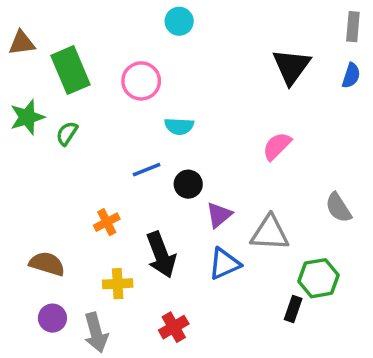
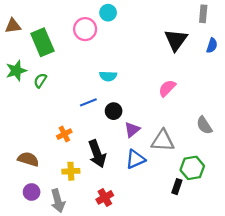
gray rectangle: (353, 27) -> (203, 14), moved
pink circle: (141, 81) -> (85, 29), moved

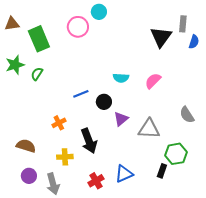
gray rectangle: (203, 14) -> (183, 24), moved
cyan semicircle: (108, 76) -> (121, 78), moved
blue triangle: (135, 159) -> (124, 174), moved

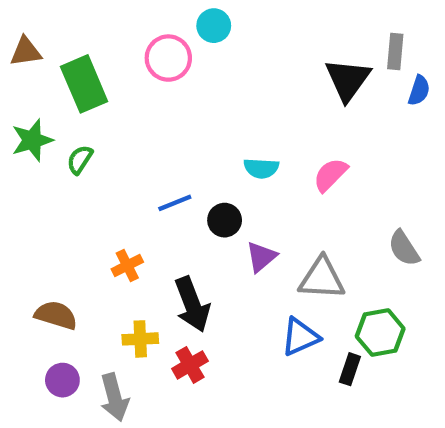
blue triangle: (124, 174) -> (300, 337), moved
red cross: (96, 181) -> (190, 365), moved

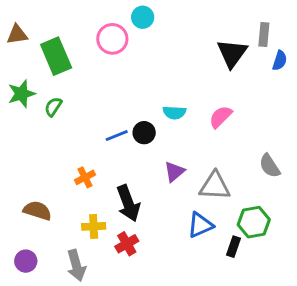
black circle: (225, 220) -> (144, 133), moved
purple circle: (62, 380) -> (26, 261), moved

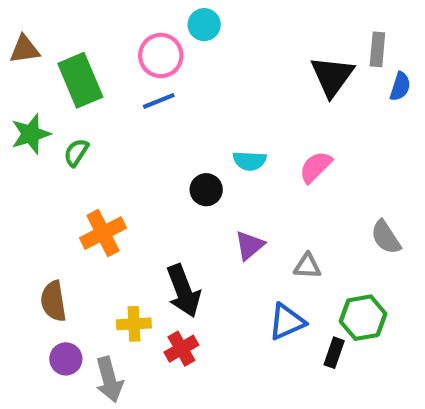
blue line: (117, 136) -> (159, 101), moved
orange cross: (85, 177) -> (103, 233), moved, size x1.5
gray triangle: (215, 186) -> (307, 266), size x0.6
brown semicircle: (37, 211) -> (53, 301), turned -116
purple circle: (26, 261) -> (66, 359), moved

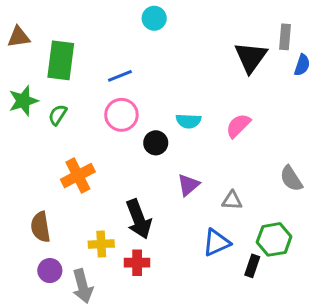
pink circle: (161, 56) -> (121, 115), moved
green rectangle: (80, 80) -> (61, 60), turned 30
red cross: (181, 349) -> (137, 263), turned 30

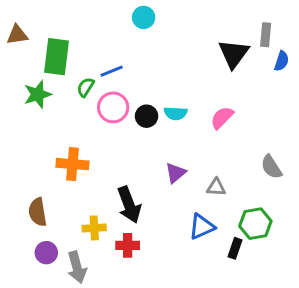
green star: (23, 101) -> (38, 94), moved
green semicircle: (58, 115) -> (86, 87), moved
black circle: (156, 143) -> (147, 116), moved
orange cross: (78, 176) -> (72, 164), turned 32

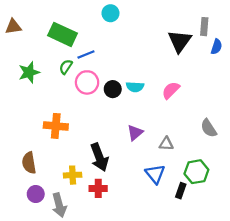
green rectangle: (56, 57) -> (62, 34), moved, turned -72
blue triangle: (202, 227) -> (155, 174), turned -45

